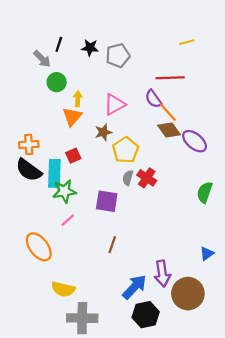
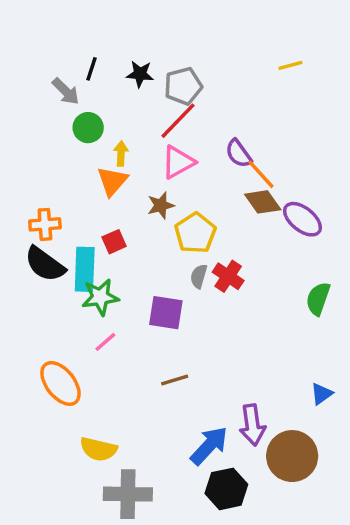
red line: (170, 78) -> (178, 121), moved, turned -44
brown line: (112, 245) -> (175, 380), turned 54

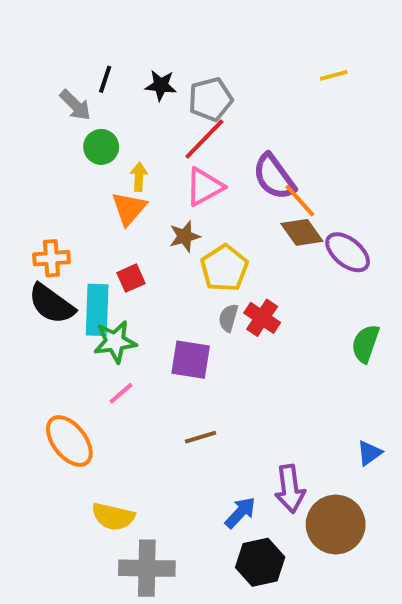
purple semicircle: (239, 154) -> (274, 177), size x1.4
blue arrow: (209, 446) -> (240, 513), size x0.7

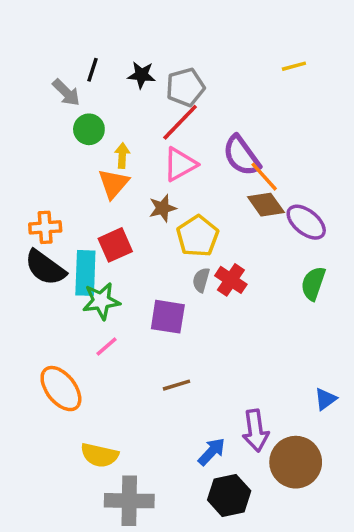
red square: (131, 278) -> (115, 245), size x1.4
green semicircle: (365, 344) -> (313, 283), moved

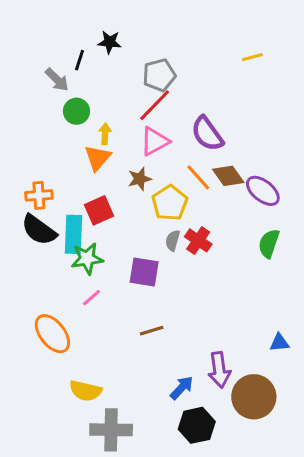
black star: (142, 75) -> (110, 42), moved
orange line: (264, 177) -> (198, 177), moved
blue triangle: (325, 399) -> (279, 343), turned 30

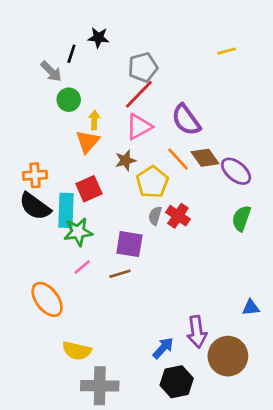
brown line: (152, 331) -> (120, 274), moved

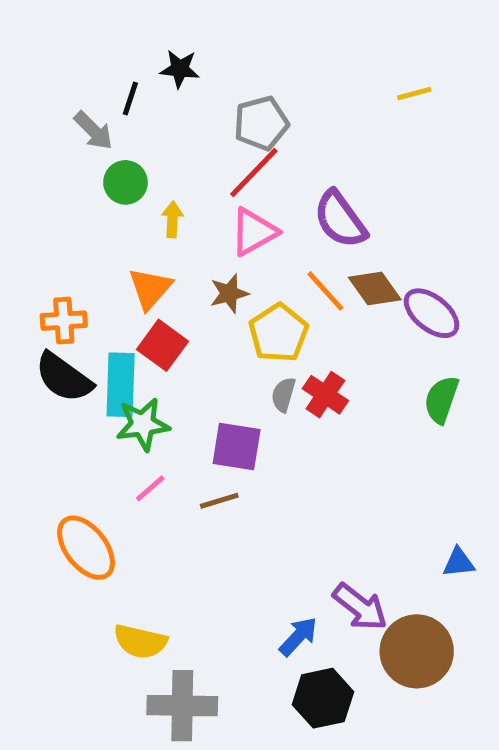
orange triangle: (88, 142) -> (150, 289), moved
red square: (89, 189) -> (163, 345), turned -30
purple arrow: (197, 332) -> (360, 607), turned -44

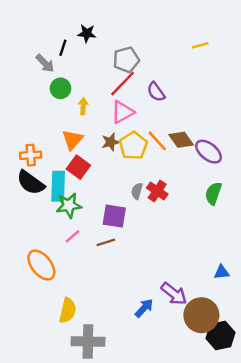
purple semicircle: (340, 219) -> (156, 92), moved, size x0.7
yellow pentagon: (278, 333) -> (133, 146), moved
yellow semicircle: (140, 641) -> (68, 310), turned -90
black hexagon: (323, 698) -> (221, 336), moved

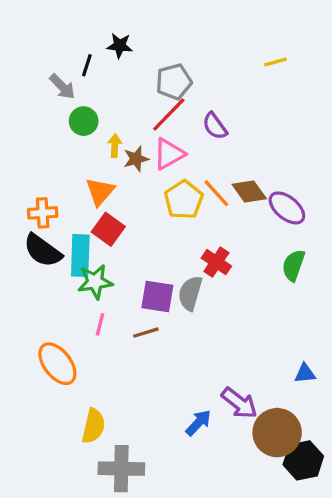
brown star: (111, 142) -> (136, 159), moved
gray semicircle: (137, 191) -> (190, 293), moved, size x1.5
pink line: (72, 236) -> (100, 324), turned -35

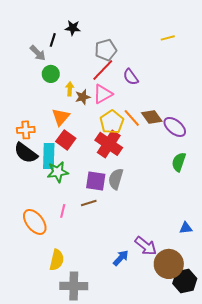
red cross: (216, 262) -> (109, 144), moved, size x1.5
pink line: (100, 324) -> (63, 211), moved

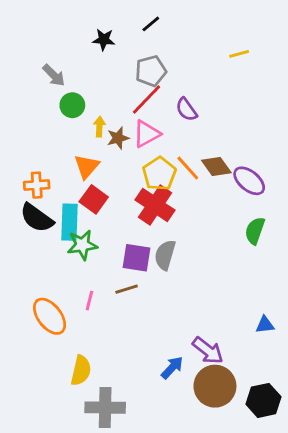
black line: (53, 40) -> (151, 24), moved, turned 32
brown circle: (169, 264) -> (215, 386), moved

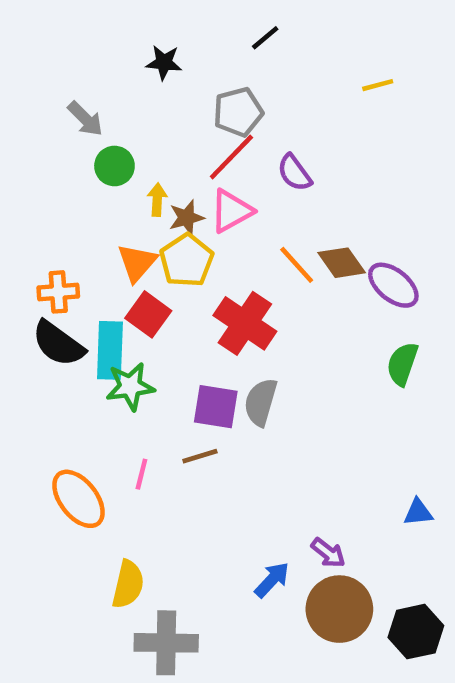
black line: (151, 24) -> (265, 38), moved
yellow pentagon: (159, 174) -> (186, 260), moved
purple arrow: (208, 350) -> (328, 553), size x0.7

